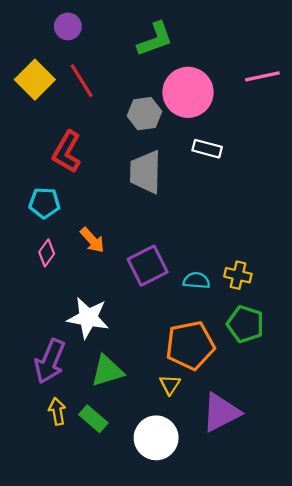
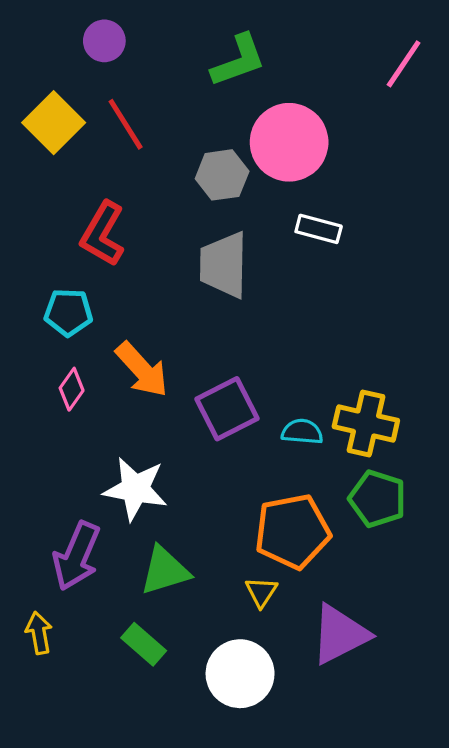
pink line: (262, 76) -> (404, 64), moved, turned -44
orange arrow: (92, 240) -> (142, 370), size x1.4
yellow cross: (238, 275) -> (366, 424), size x1.5
yellow arrow: (57, 411) -> (39, 633), moved

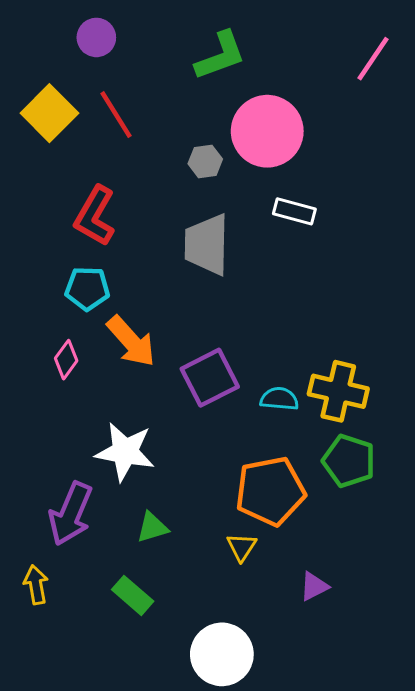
gray hexagon: (222, 175) -> (205, 161), size x0.7
cyan pentagon: (68, 312) -> (87, 288), moved
green triangle: (165, 571) -> (152, 527), size x0.7
purple triangle: (340, 634) -> (314, 586), size x0.5
white circle: (240, 674) -> (222, 654), moved

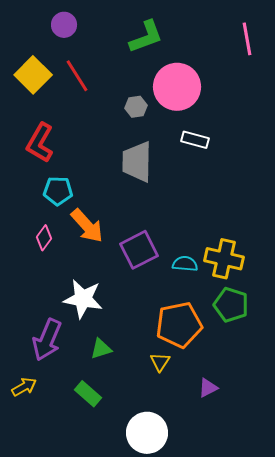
pink line: (373, 59) -> (247, 39), turned -44
red L-shape: (95, 216) -> (40, 143), moved
yellow arrow: (36, 585) -> (24, 387), turned 70

